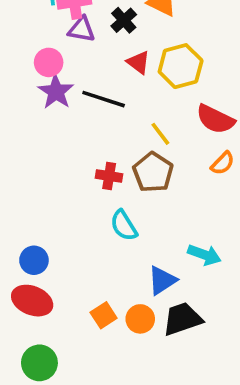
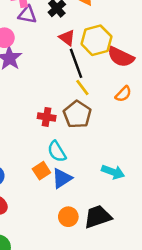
black line: (104, 99) -> (76, 63), moved, turned 52
red semicircle: (215, 119) -> (121, 57), moved
orange semicircle: (223, 163) -> (123, 94), moved
blue triangle: (162, 280) -> (62, 178), moved
orange square: (104, 315) -> (41, 171), moved

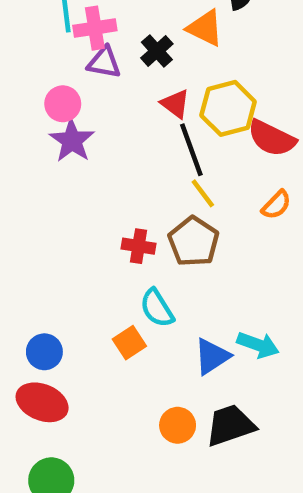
blue triangle: (62, 178) -> (212, 356), moved

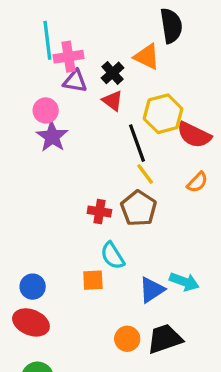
red triangle: (175, 104) -> (113, 101), moved
orange square: (129, 343) -> (93, 280), turned 30

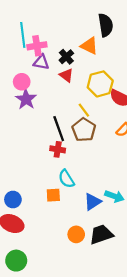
black line: (137, 143) -> (59, 129), moved
yellow line: (145, 174) -> (84, 110), moved
brown pentagon: (139, 208) -> (84, 130), moved

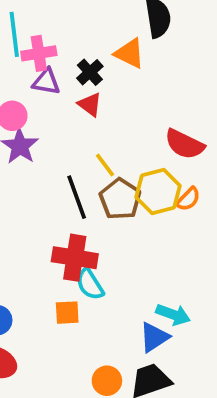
yellow hexagon: (100, 84) -> (158, 191), moved
yellow line: (84, 110) -> (105, 165), moved
red cross: (58, 149) -> (75, 258), moved, size x1.6
blue triangle: (93, 202) -> (154, 337), moved

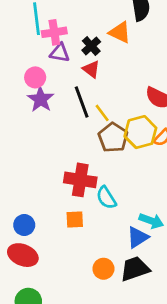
black line: (77, 197) -> (82, 102), moved
cyan semicircle: (90, 284) -> (106, 198), moved

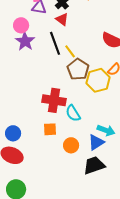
yellow hexagon: (140, 132) -> (98, 80), moved
orange circle: (103, 269) -> (71, 145), moved

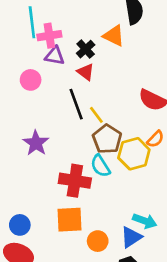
purple star: (25, 41) -> (36, 143), moved
cyan semicircle: (73, 113) -> (100, 166), moved
orange square: (50, 129) -> (69, 220), size x1.5

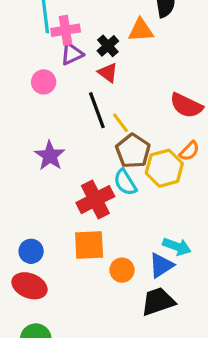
orange triangle: (114, 36) -> (141, 30), turned -30
purple triangle: (55, 56) -> (72, 54), turned -35
red cross: (75, 181) -> (95, 200), turned -36

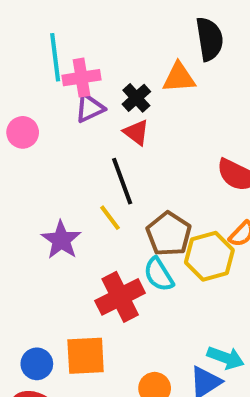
pink circle: (44, 82) -> (23, 132), moved
yellow line: (120, 123) -> (110, 218), moved
orange square: (89, 245) -> (86, 356), moved

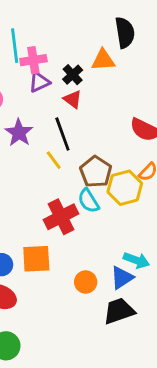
purple star: (61, 240) -> (19, 133), moved

